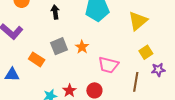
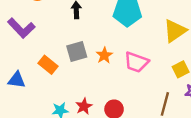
pink trapezoid: (108, 65) -> (136, 62), moved

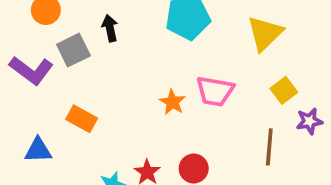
gray square: (77, 52) -> (73, 50), moved
orange star: (104, 55) -> (172, 102), moved

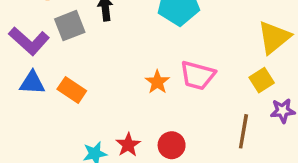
yellow triangle: (265, 33) -> (274, 37), moved
blue triangle: (38, 150) -> (32, 83), moved

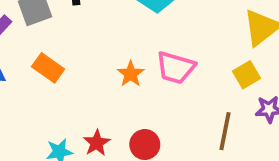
orange rectangle: (72, 90) -> (48, 68), moved

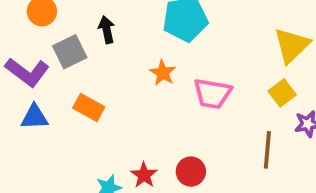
orange star: (131, 74) -> (163, 73), moved

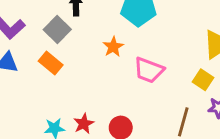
gray square: (70, 52) -> (57, 29), moved, turned -30
yellow square: (282, 93) -> (203, 80), turned -30

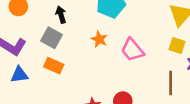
pink trapezoid: (149, 70) -> (132, 50), turned 45

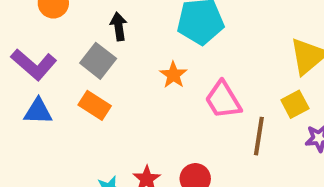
yellow square: (177, 46) -> (295, 104), turned 35
brown line: (171, 83) -> (259, 136), moved

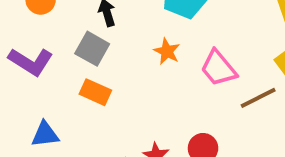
blue triangle: (38, 111) -> (45, 134), moved
brown line: (259, 136) -> (258, 98), turned 63

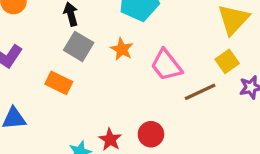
gray square: (92, 49) -> (79, 46), moved

